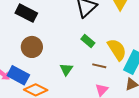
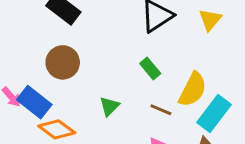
yellow semicircle: (117, 49) -> (193, 90), turned 50

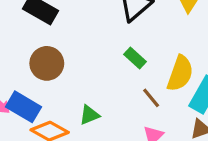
green triangle: (109, 106) -> (89, 115), moved, turned 30
brown line: (161, 110) -> (151, 98), turned 35

